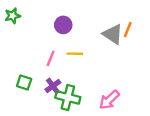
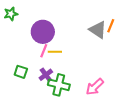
purple circle: (63, 25) -> (43, 32), moved, size x1.5
yellow line: (75, 54) -> (55, 52), moved

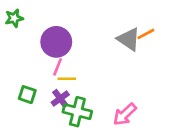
orange line: (111, 26) -> (146, 34), turned 40
yellow line: (55, 52) -> (67, 79), moved

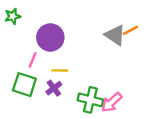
pink line: (58, 67) -> (33, 60), moved
green square: (27, 95) -> (24, 85), size x1.5
green cross: (77, 112) -> (90, 100), moved

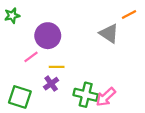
orange line: (130, 30) -> (129, 14), moved
pink line: (33, 60) -> (31, 57), turned 32
green square: (24, 85) -> (20, 97), moved

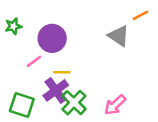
green star: (12, 16) -> (13, 26), moved
purple cross: (51, 84) -> (56, 90), size x1.5
green cross: (86, 95) -> (74, 103), moved, turned 30

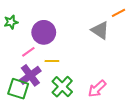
purple cross: (56, 90) -> (30, 75), moved

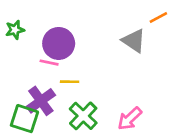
pink line: (28, 52) -> (49, 63), moved, turned 48

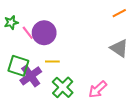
gray triangle: (134, 41) -> (119, 48), moved
pink line: (49, 63) -> (28, 33), moved, turned 40
green square: (24, 119) -> (18, 66), moved

